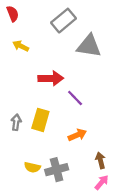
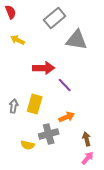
gray cross: (57, 170) -> (49, 134), moved

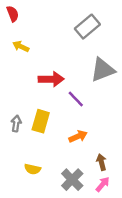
gray rectangle: (55, 18) -> (87, 27), moved
gray triangle: (77, 40) -> (103, 70), moved, turned -30
gray cross: (49, 134) -> (72, 180), moved, turned -30

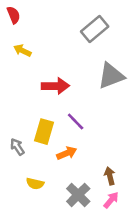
purple line: (76, 99) -> (76, 121), moved
gray arrow: (16, 124) -> (17, 147), moved, turned -42
orange arrow: (78, 136) -> (67, 153), moved

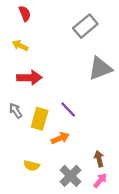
red semicircle: (14, 15) -> (25, 14), moved
red arrow: (55, 86) -> (29, 78), moved
gray arrow: (17, 147) -> (16, 111), moved

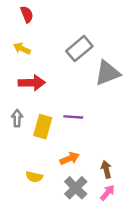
gray rectangle: (85, 26) -> (79, 49), moved
purple line: (68, 110) -> (73, 117), turned -42
gray arrow: (16, 111) -> (17, 118), turned 35
orange arrow: (60, 138) -> (70, 158), moved

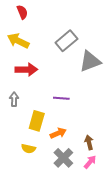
yellow arrow: (22, 49) -> (18, 41), size x1.5
yellow rectangle: (43, 127) -> (37, 121), moved

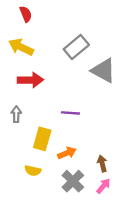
gray triangle: (90, 61) -> (103, 71), turned 50

